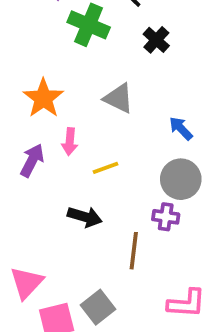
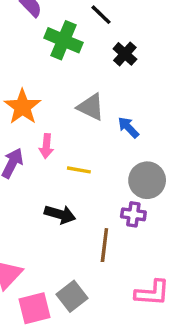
blue arrow: (181, 128) -> (128, 127), moved
yellow line: (105, 168) -> (79, 170), turned 30

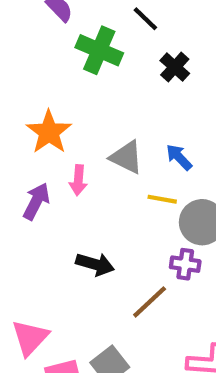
gray triangle: (91, 107) -> (127, 157), moved
yellow line: (79, 170) -> (162, 199), moved
brown line: (104, 245) -> (150, 302), turned 40

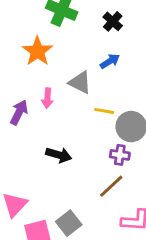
orange star: (49, 132) -> (37, 51), moved
blue arrow: (179, 157) -> (110, 61), moved, turned 102
brown line: (150, 302) -> (111, 186), moved

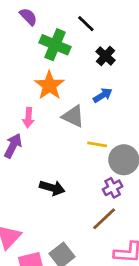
orange star: (37, 51) -> (49, 85), moved
pink arrow: (47, 98) -> (28, 118), moved
purple cross: (120, 155) -> (113, 188), turned -36

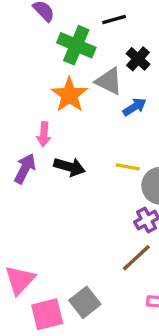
black line: (86, 24) -> (114, 19), turned -60
gray triangle: (73, 116) -> (109, 81), moved
black arrow: (52, 188) -> (69, 167), moved

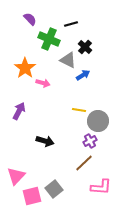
orange star: (69, 95) -> (25, 68), moved
pink arrow: (44, 134) -> (43, 83), moved, turned -80
black arrow: (69, 167) -> (45, 141), moved

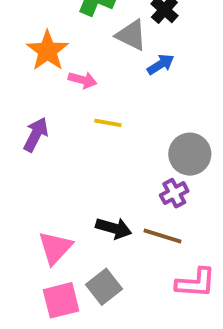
yellow line: (79, 110) -> (108, 123), moved
black arrow: (45, 141) -> (114, 228), moved
brown line: (84, 163) -> (163, 236), turned 60
pink triangle: (16, 176) -> (55, 248), moved

